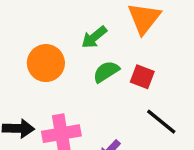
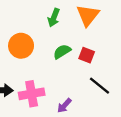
green arrow: (94, 37) -> (54, 18), moved, turned -30

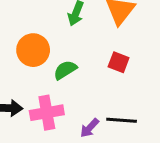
green semicircle: (62, 52) -> (65, 70), moved
black line: (100, 86) -> (122, 120), moved, turned -35

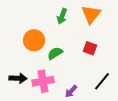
black line: (122, 120) -> (102, 81), moved, turned -54

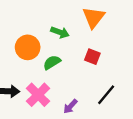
green arrow: (62, 16) -> (60, 32), moved, turned -91
pink cross: (43, 81) -> (38, 95), turned -35

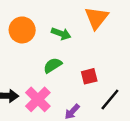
orange circle: (28, 47) -> (22, 30), moved
red square: (92, 57) -> (89, 76), moved, turned -35

